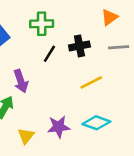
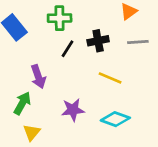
yellow line: (91, 82) -> (110, 78), turned 50
purple star: (59, 127) -> (73, 110), moved
yellow triangle: (26, 136) -> (32, 132), moved

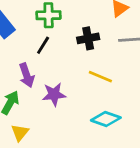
black line: (67, 49) -> (43, 45), moved
purple star: (73, 110) -> (54, 94), moved

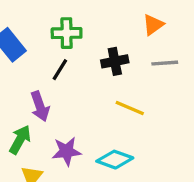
purple star: (54, 94) -> (67, 151), moved
cyan diamond: (106, 119) -> (115, 160), moved

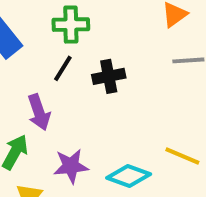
black cross: (115, 61) -> (109, 76), moved
yellow line: (130, 108) -> (182, 156), moved

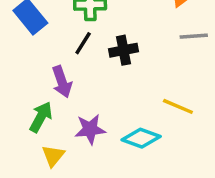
yellow line: (182, 156) -> (178, 106), moved

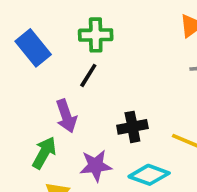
black cross: (123, 50) -> (132, 127), moved

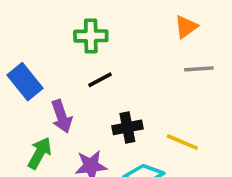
blue rectangle: (33, 48) -> (25, 82), moved
black line: (88, 75) -> (100, 80), moved, turned 30

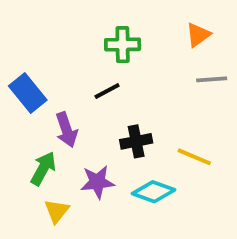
green cross: (91, 36) -> (123, 45), moved

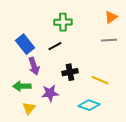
orange triangle: (198, 35) -> (111, 17), moved
blue rectangle: (28, 93) -> (25, 44), moved
green arrow: (43, 168) -> (22, 86), turned -120
cyan diamond: (154, 192) -> (89, 105), moved

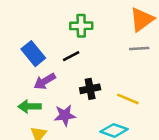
orange triangle: (111, 17) -> (142, 19), size x1.5
purple arrow: (34, 66) -> (45, 81), turned 78

